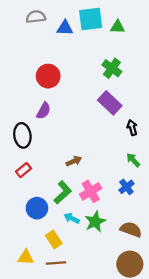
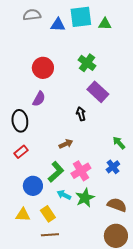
green cross: (112, 68) -> (87, 63), moved
black arrow: (132, 128) -> (81, 114), moved
yellow triangle: (26, 257) -> (23, 215), moved

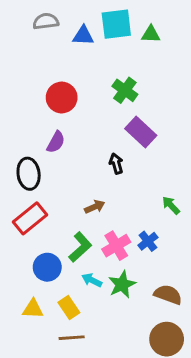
red rectangle: (21, 152) -> (30, 218), size x1.6
blue cross: (113, 167) -> (148, 241), moved

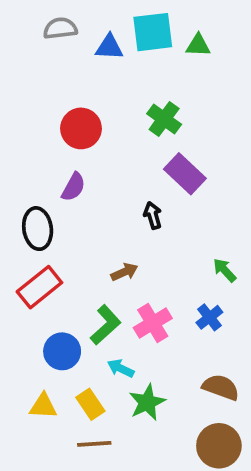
blue cross: (148, 241) -> (209, 317), moved
green star: (122, 284) -> (147, 402), moved

